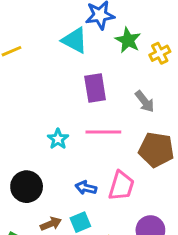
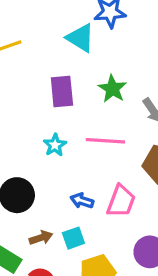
green star: (128, 40) -> (112, 89), moved
purple rectangle: (95, 88) -> (62, 91), moved

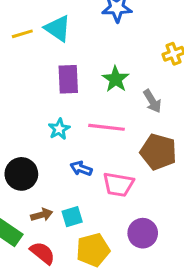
cyan triangle: (80, 38) -> (58, 28), moved
blue arrow: (82, 201) -> (81, 168), moved
pink trapezoid: (121, 201) -> (118, 184), turned 76

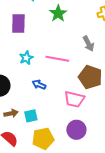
purple rectangle: (68, 79) -> (18, 24), moved
green star: (116, 79) -> (58, 13), moved
pink trapezoid: (118, 184) -> (74, 99), moved

